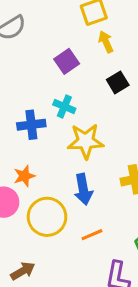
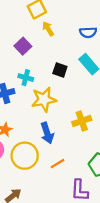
black square: (118, 82) -> (60, 70), moved, turned -32

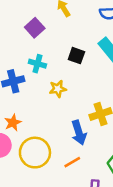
yellow star: (44, 99) -> (58, 89), size x0.6
blue arrow: (47, 133) -> (79, 133), moved

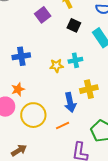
black square: (76, 56) -> (74, 25), moved
cyan cross: (37, 64) -> (75, 60), moved, turned -32

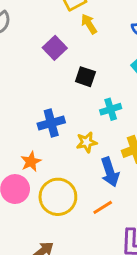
black square: (74, 25) -> (85, 77), moved
blue cross: (21, 56) -> (51, 123), moved
yellow star: (56, 66) -> (87, 142), moved

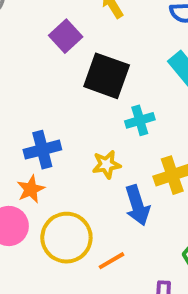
black square: (85, 77) -> (107, 76), size x1.6
blue cross: (51, 123) -> (42, 150), moved
orange line: (103, 207) -> (111, 261), moved

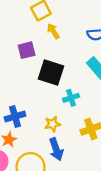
purple square: (66, 36) -> (27, 50), turned 30
blue arrow: (137, 205) -> (56, 149), moved

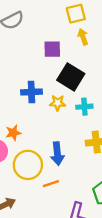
blue cross: (15, 116) -> (31, 92), moved
yellow star: (52, 124) -> (58, 103), moved

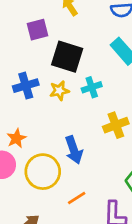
orange line: (51, 184) -> (77, 198), moved

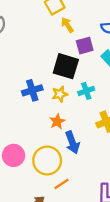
purple square: (37, 30) -> (85, 46), moved
orange star: (16, 138) -> (57, 121), moved
orange line: (77, 198) -> (61, 184), moved

